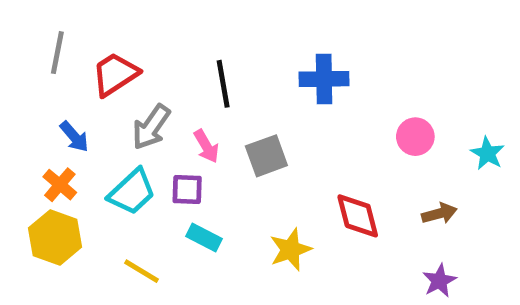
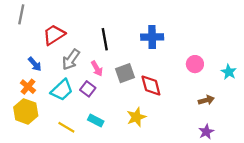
gray line: (57, 53) -> (21, 14), moved
purple square: (187, 189) -> (88, 89), turned 35
red diamond: (358, 216) -> (151, 85), moved
cyan rectangle: (204, 238) -> (96, 120), moved

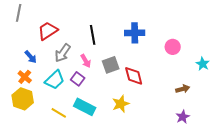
pink circle: (195, 64) -> (173, 47), moved
cyan rectangle: (96, 120) -> (85, 107), size x1.5

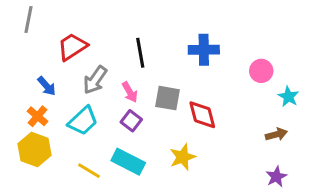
cyan star: (203, 64) -> (288, 97), moved
gray square: (111, 65) -> (168, 98), turned 30
purple square: (78, 79) -> (131, 121), moved

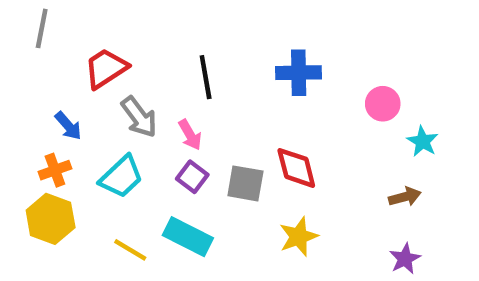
gray arrow: (95, 80) -> (139, 117), turned -72
gray square: (168, 98) -> (245, 183), moved
orange cross: (38, 116) -> (55, 170), turned 30
yellow star: (183, 157) -> (299, 237), moved

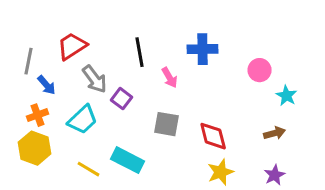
gray line: (42, 28) -> (28, 61), moved
pink arrow: (190, 135) -> (170, 78), moved
red diamond: (296, 168) -> (213, 136), moved
purple square: (192, 177) -> (122, 99), moved
yellow star: (299, 237) -> (221, 172), moved

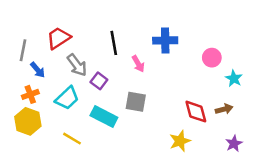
red diamond: (213, 136) -> (196, 112), moved
cyan rectangle: (128, 160) -> (104, 116), moved
purple star: (275, 175) -> (234, 143), moved

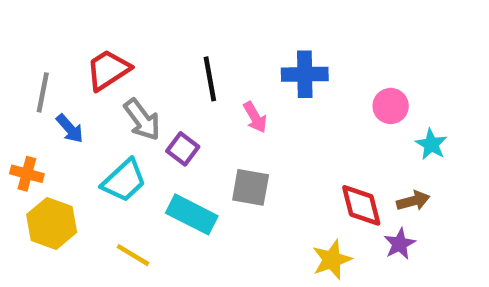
orange cross: (30, 94) -> (27, 174), moved, turned 35
purple star: (234, 143) -> (400, 244), moved

